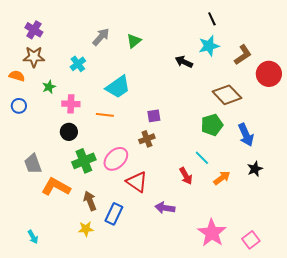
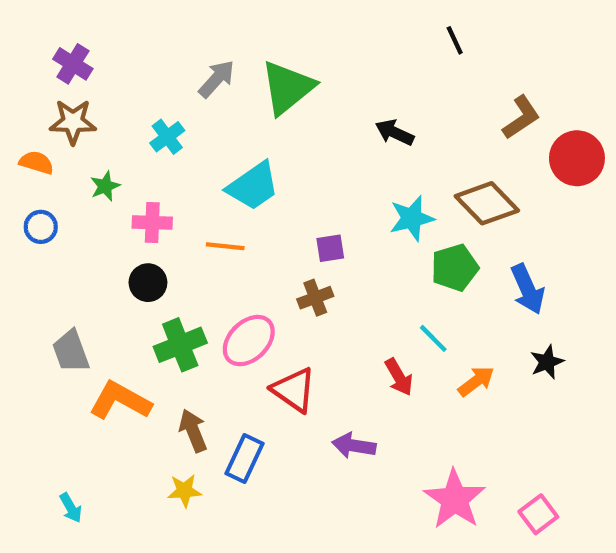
green triangle: (134, 41) -> (287, 87), size x1.8
cyan star: (209, 46) -> (412, 218), moved

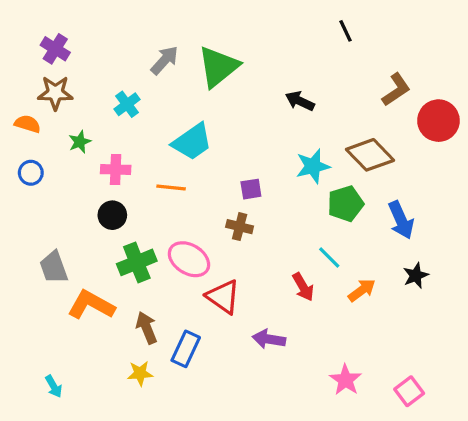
brown cross: (315, 298) -> (240, 227), turned 35
pink ellipse: (249, 341) -> (189, 259), turned 75
pink star: (455, 499) -> (346, 380), size x0.7

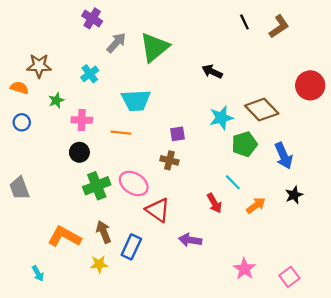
purple cross: (55, 49) -> (92, 18), moved
brown L-shape: (396, 90) -> (279, 27), moved
cyan trapezoid: (192, 142) -> (136, 100), turned 32
gray trapezoid: (54, 267) -> (19, 188), moved
orange L-shape: (91, 305) -> (64, 237), moved

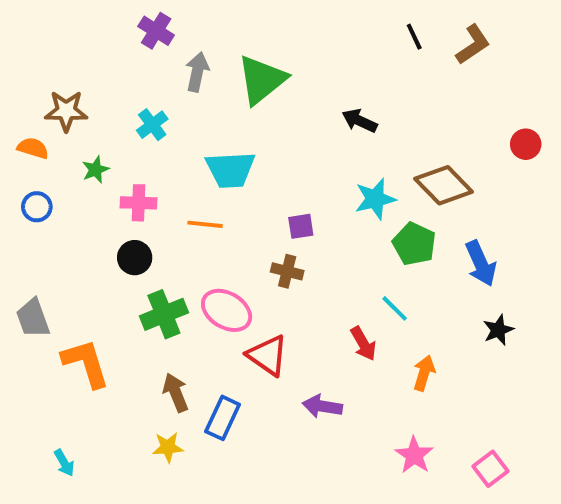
gray arrow: (116, 43) -> (197, 72), turned -30
red circle: (310, 85) -> (526, 144), size x0.6
green pentagon: (244, 144) -> (414, 244), turned -30
orange arrow: (256, 205) -> (424, 373), moved, turned -36
orange L-shape: (64, 237) -> (86, 363), moved, turned 44

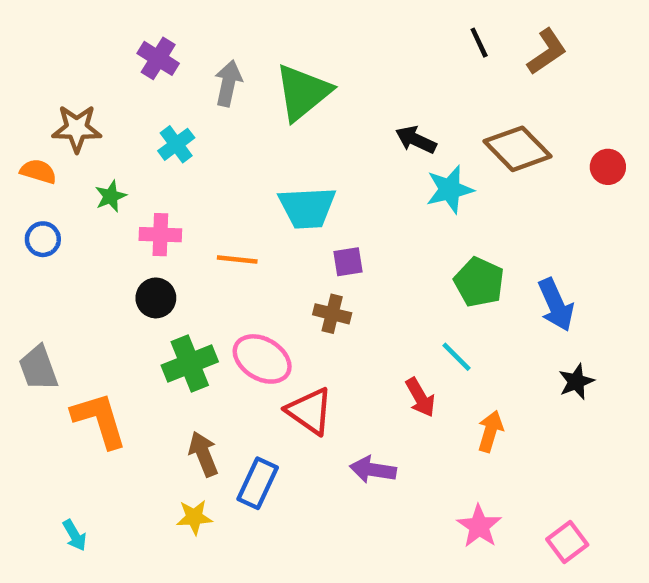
purple cross: (156, 31) -> (158, 58), moved
cyan trapezoid: (230, 170) -> (307, 208), moved
brown diamond: (444, 185) -> (517, 149), moved
cyan star: (375, 199) -> (450, 189), moved

